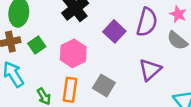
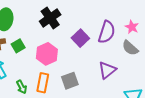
gray square: (104, 85) -> (70, 81), turned 36

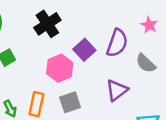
pink star: (132, 27) -> (149, 25), moved
pink hexagon: (47, 54) -> (60, 68), moved

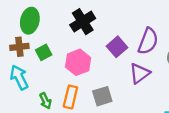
pink hexagon: (60, 68) -> (78, 62), moved
purple triangle: (117, 90) -> (139, 73), moved

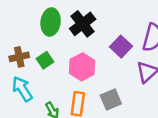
green ellipse: (30, 21) -> (51, 22), moved

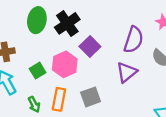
purple square: (121, 47) -> (90, 46), moved
green square: (45, 60) -> (38, 71), moved

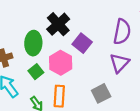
green ellipse: (37, 20) -> (33, 43), moved
gray square: (91, 97) -> (101, 93), moved

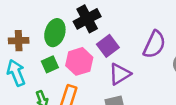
purple triangle: (119, 63) -> (120, 74), moved

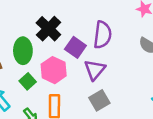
purple semicircle: (154, 44) -> (102, 35), moved

